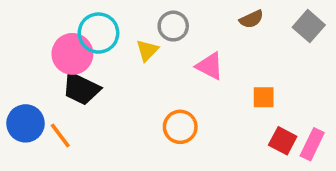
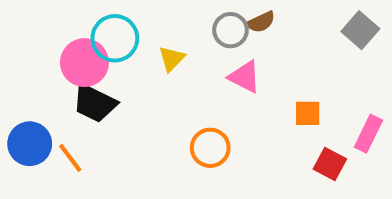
brown semicircle: (251, 19) -> (261, 22), moved
gray circle: (173, 26) -> (230, 30), moved
pink rectangle: (312, 144) -> (368, 134), moved

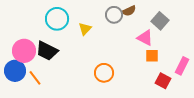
gray square: (360, 30) -> (160, 21), moved
pink circle: (84, 63) -> (24, 51), moved
pink triangle: (245, 77) -> (145, 38), moved

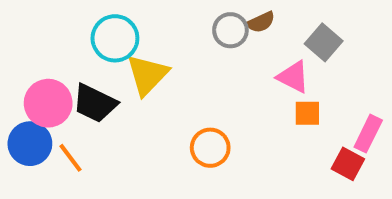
yellow triangle: (85, 29) -> (147, 75), moved, size x1.6
red square: (163, 81) -> (348, 164), moved

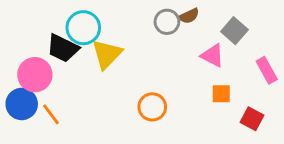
black trapezoid: (95, 103) -> (63, 48), moved
orange square: (307, 113) -> (221, 94), moved
pink rectangle: (368, 134) -> (267, 70), moved, turned -55

